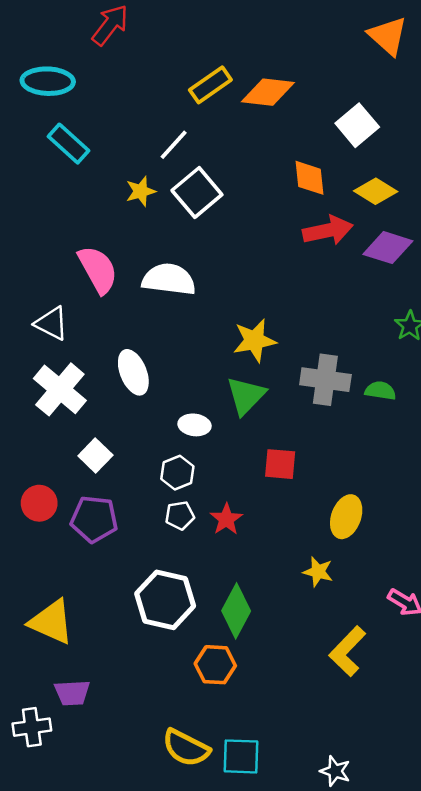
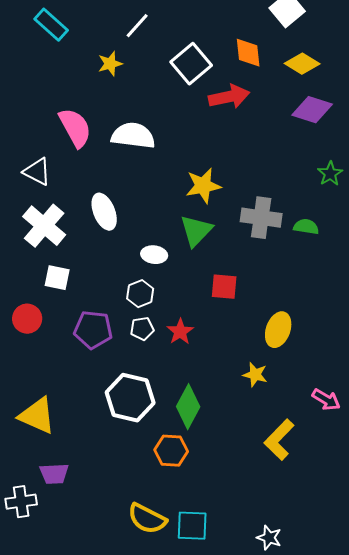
white square: (197, 192) -> (191, 64), moved
red arrow: (328, 230) -> (229, 97), moved
white square: (95, 456) -> (57, 278), moved, turned -32
purple pentagon: (94, 519) -> (93, 330), moved

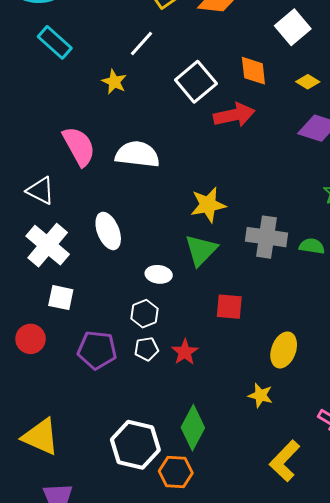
yellow star: (110, 64) -> (114, 82), turned -30
yellow diamond: (302, 64) -> (308, 82), size x0.7
white hexagon: (130, 398) -> (135, 445), moved

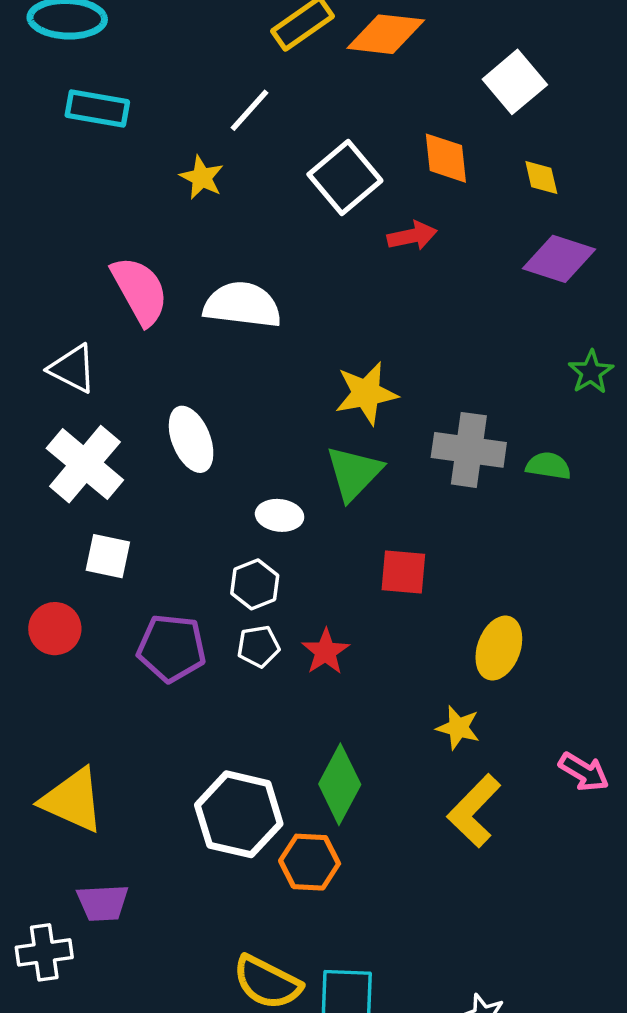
cyan rectangle: (55, 42) -> (97, 109), turned -32
yellow diamond: (308, 82) -> (541, 178), turned 45
red arrow: (234, 115) -> (412, 236), size x0.7
yellow L-shape: (285, 461) -> (474, 811), moved

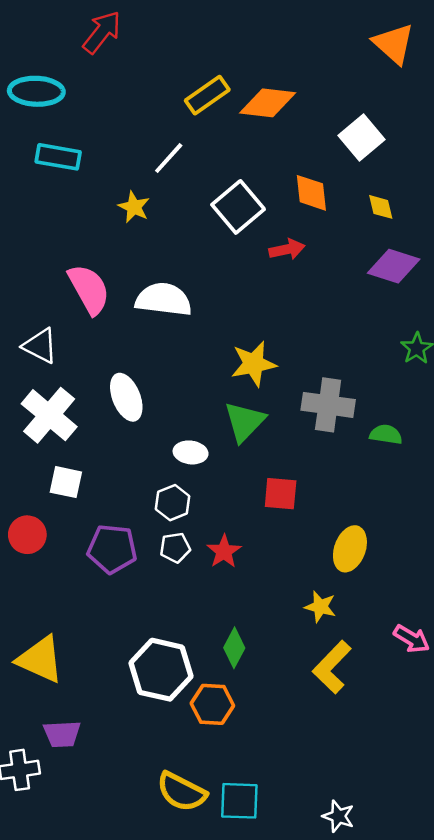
green semicircle: (548, 466) -> (386, 434), moved
green diamond: (340, 784) -> (234, 648), size x0.7

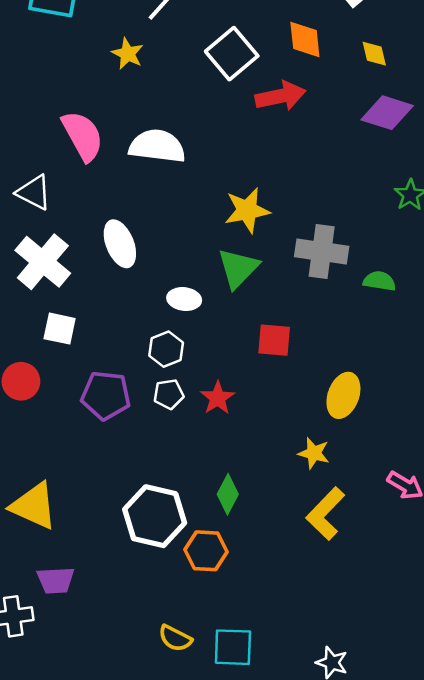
red arrow: (287, 249) -> (280, 96), size x1.4
yellow semicircle: (182, 792) -> (175, 638), size x0.7

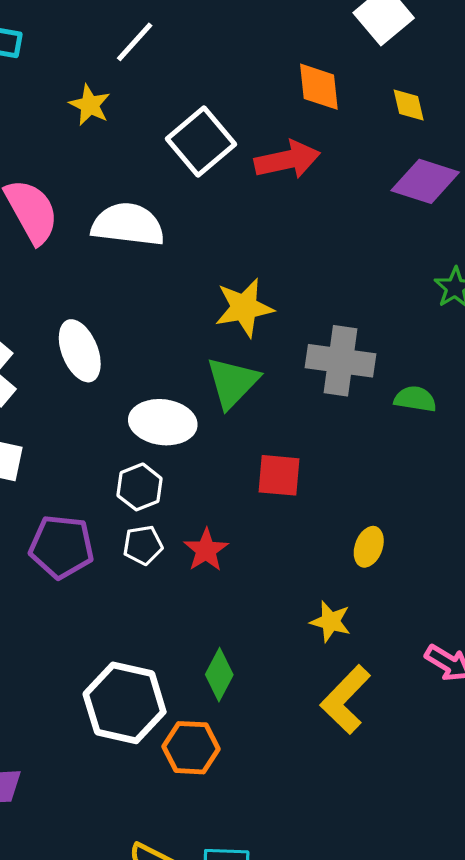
white square: (232, 54) -> (201, 142), moved
white ellipse: (184, 299) -> (163, 422), size x1.5
yellow ellipse: (343, 395) -> (369, 547), size x0.7

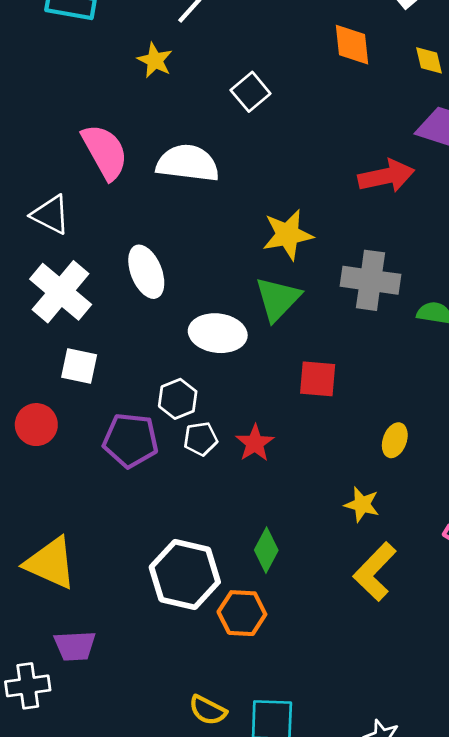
white square: (201, 142) -> (251, 92), size x0.7
red arrow: (287, 160) -> (386, 176), moved
white hexagon: (140, 487) -> (178, 399), moved

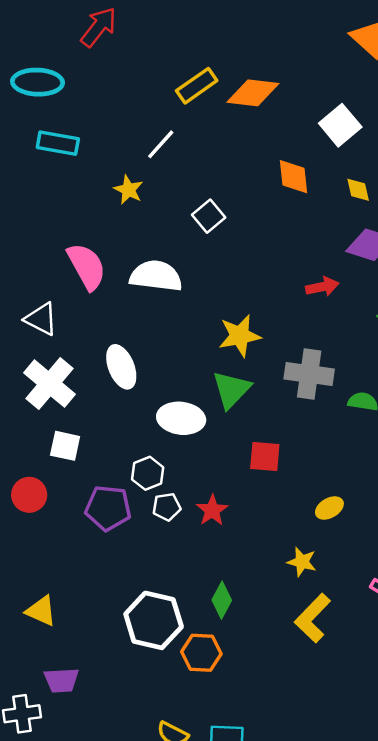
red arrow: (386, 176) -> (322, 287), size x0.7
yellow ellipse: (395, 440) -> (329, 508), turned 40
yellow triangle: (51, 563) -> (41, 611), size x0.7

